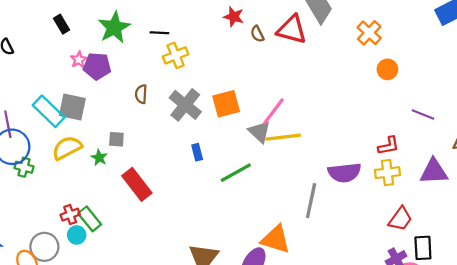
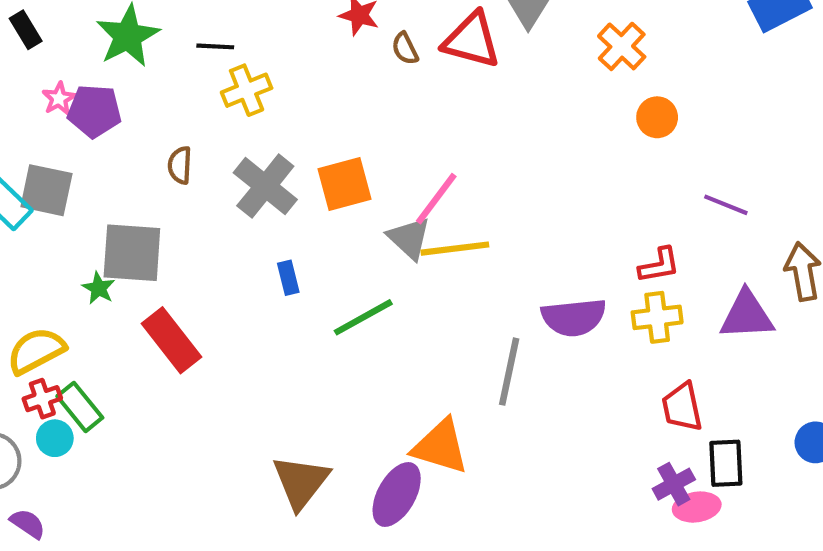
gray square: (116, 139) -> (132, 253), size x2.0
yellow semicircle: (67, 148) -> (36, 351), moved
red trapezoid: (400, 219) -> (682, 407), turned 132

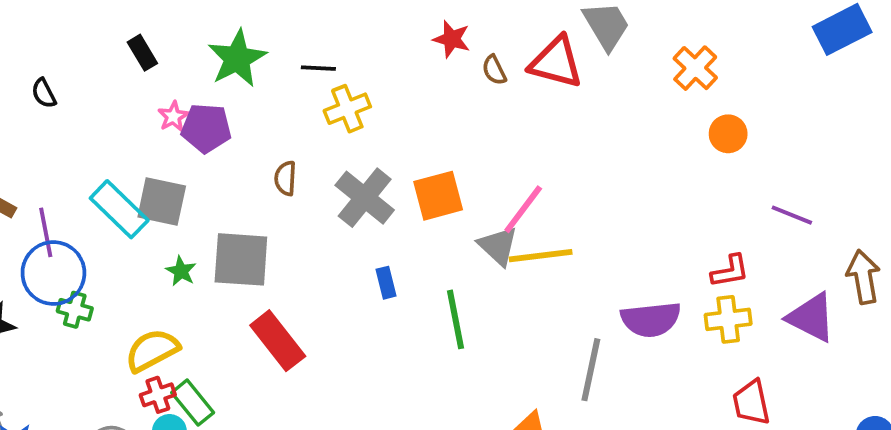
green star: (99, 288) -> (181, 271), moved
purple triangle: (747, 315) -> (811, 317), turned 30
green line: (363, 317) -> (456, 319), turned -72

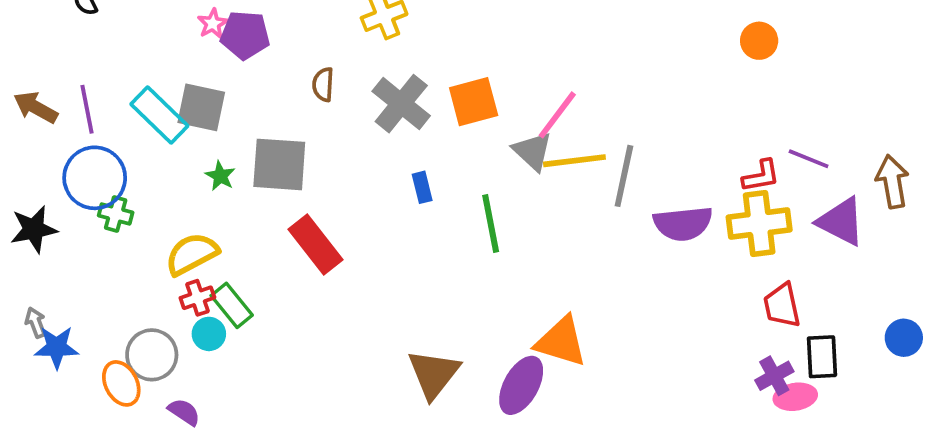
purple line: (792, 215) -> (809, 159), moved
purple line: (46, 232) -> (87, 109), moved
yellow cross: (728, 319) -> (759, 224), size x1.4
gray line: (591, 370) -> (624, 176), moved

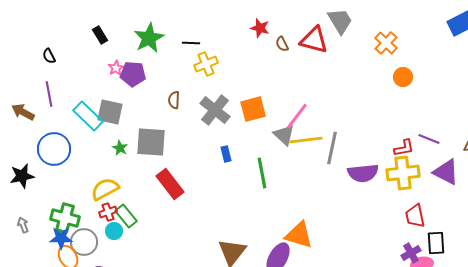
purple line: (87, 109) -> (49, 94), moved
green cross: (116, 214) -> (65, 218), moved, size x1.6
blue star: (57, 347) -> (61, 238), moved

